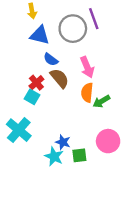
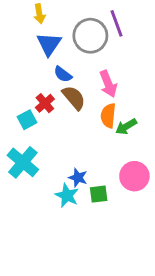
blue triangle: (40, 35) -> (49, 44), turned 50
cyan square: (32, 97) -> (27, 120), moved, turned 32

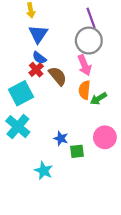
gray circle: (90, 36) -> (89, 41), moved
blue semicircle: (63, 74) -> (39, 58), moved
red cross: (45, 103) -> (36, 70), moved
cyan square: (27, 120) -> (21, 93), size x1.6
cyan star: (67, 195) -> (44, 171), moved

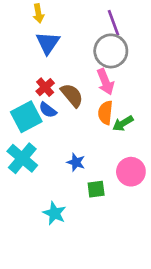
blue semicircle: (39, 58) -> (48, 110), moved
blue star: (61, 138) -> (76, 162), moved

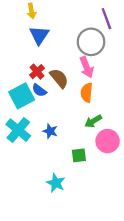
purple line: (113, 23) -> (106, 19), moved
green arrow: (123, 123) -> (93, 121), moved
blue star: (76, 162) -> (50, 131), moved
cyan star: (54, 213) -> (56, 183), moved

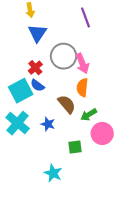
purple line: (106, 19) -> (85, 17), moved
gray circle: (91, 42) -> (64, 56), moved
brown semicircle: (59, 78) -> (67, 104), moved

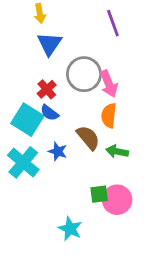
cyan square: (21, 91) -> (27, 120), turned -30
green arrow: (89, 115) -> (117, 151), turned 42
blue star: (48, 124) -> (58, 151), moved
pink circle: (102, 133) -> (117, 200), moved

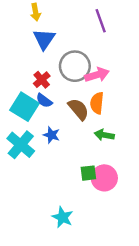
pink arrow: (109, 84) -> (97, 75), turned -85
brown semicircle: (88, 138) -> (79, 109), moved
cyan star: (70, 229) -> (63, 217), moved

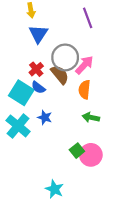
pink arrow: (97, 75) -> (84, 65), turned -30
brown semicircle: (79, 109) -> (60, 75), moved
green square: (88, 173) -> (77, 151), turned -32

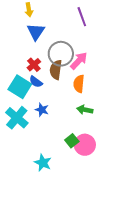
brown semicircle: (60, 75) -> (56, 70), turned -132
cyan star: (54, 189) -> (43, 163), moved

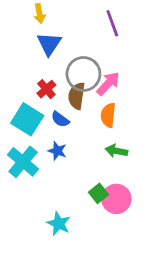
blue semicircle: (36, 82) -> (60, 119), moved

